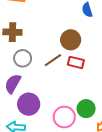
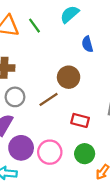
red rectangle: (76, 62) -> (80, 120), moved
pink circle: (64, 117) -> (50, 152), moved

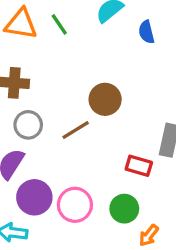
blue semicircle: (87, 44) -> (146, 32), moved
red rectangle: (80, 120) -> (139, 166), moved

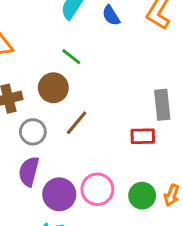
green line: (59, 24) -> (71, 57), moved
brown circle: (105, 99) -> (53, 88), moved
green circle: (124, 209) -> (142, 196), moved

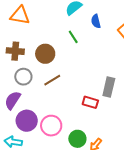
green line: (71, 57) -> (73, 37), moved

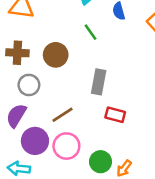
brown line: (52, 80) -> (63, 115), moved
gray rectangle: (109, 87) -> (99, 82), moved

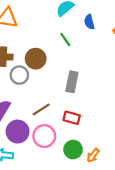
gray circle: (29, 85) -> (19, 75), moved
red rectangle: (115, 115) -> (72, 118), moved

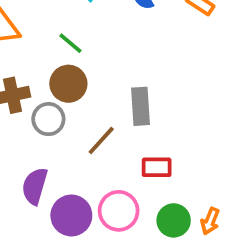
green line: (65, 40) -> (70, 43), moved
brown line: (41, 109) -> (101, 140), moved

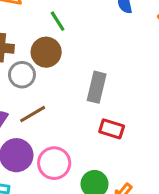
brown line: (101, 140) -> (33, 114), moved
red rectangle: (157, 167) -> (112, 129), moved

